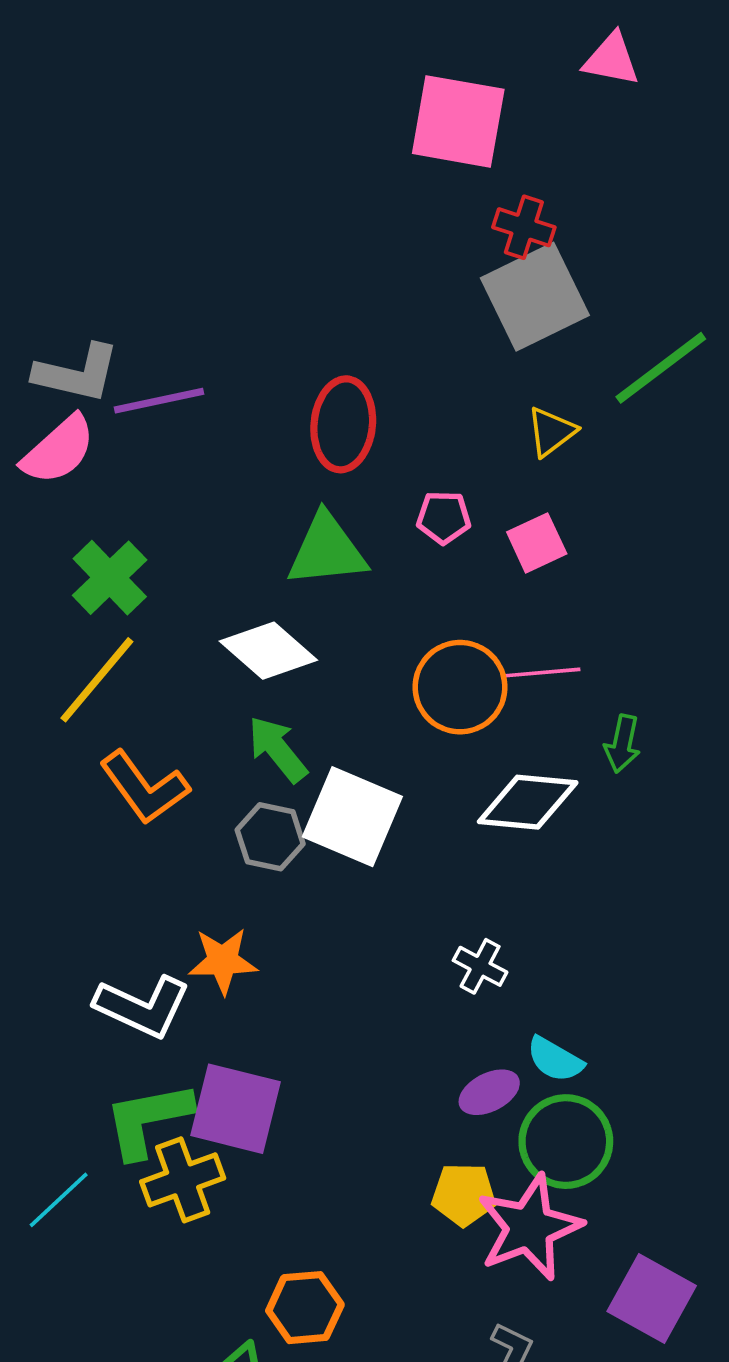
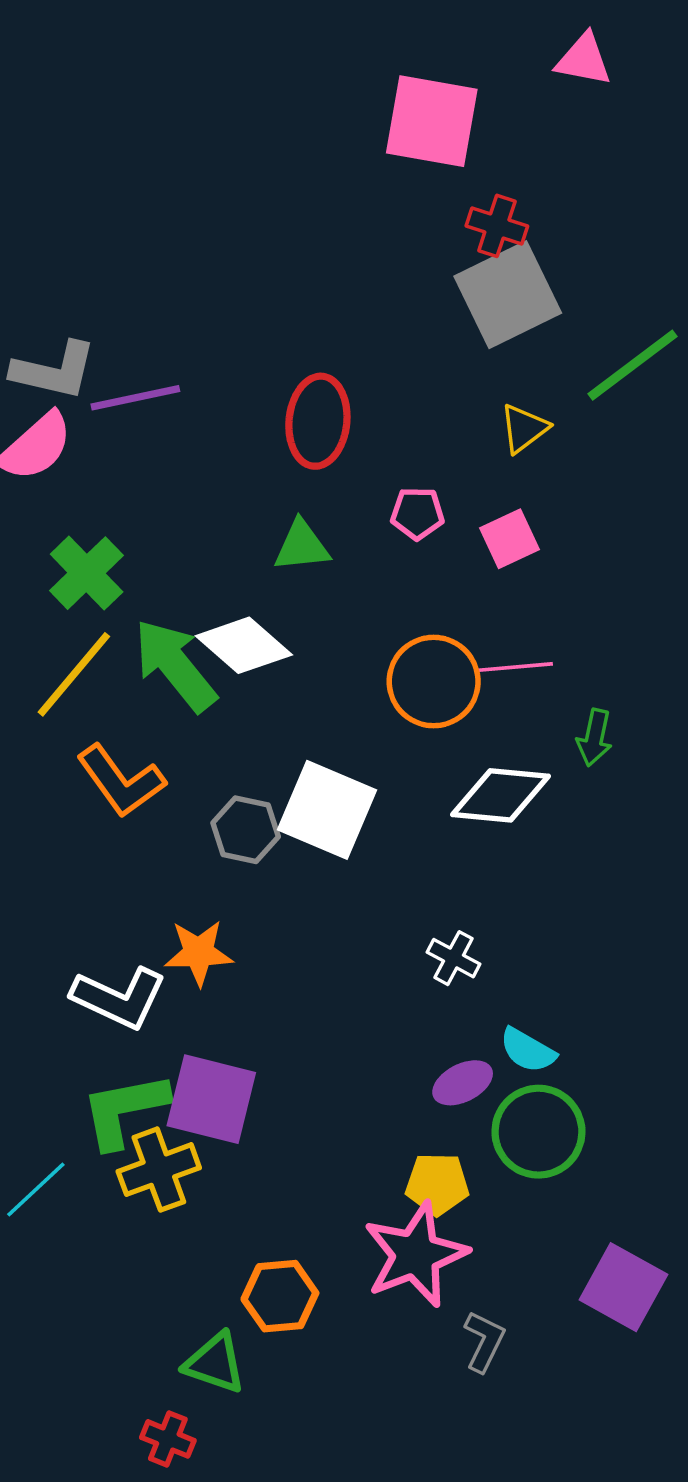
green triangle: (327, 550) -> (302, 546), size x0.7
green arrow: (278, 749) -> (175, 665), moved, size x1.4
pink star: (529, 1227) -> (416, 1255), moved

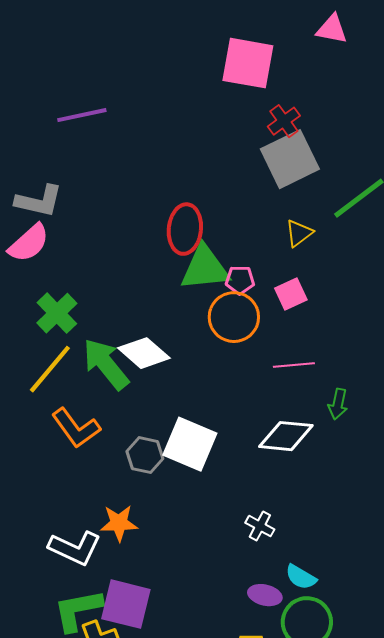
red cross: (497, 226) -> (284, 121), turned 36
purple line: (135, 398) -> (82, 115), moved
green triangle: (302, 546) -> (205, 268), moved, size x1.6
orange circle: (434, 682) -> (234, 317), moved
purple ellipse: (463, 1083) -> (265, 595), turned 40

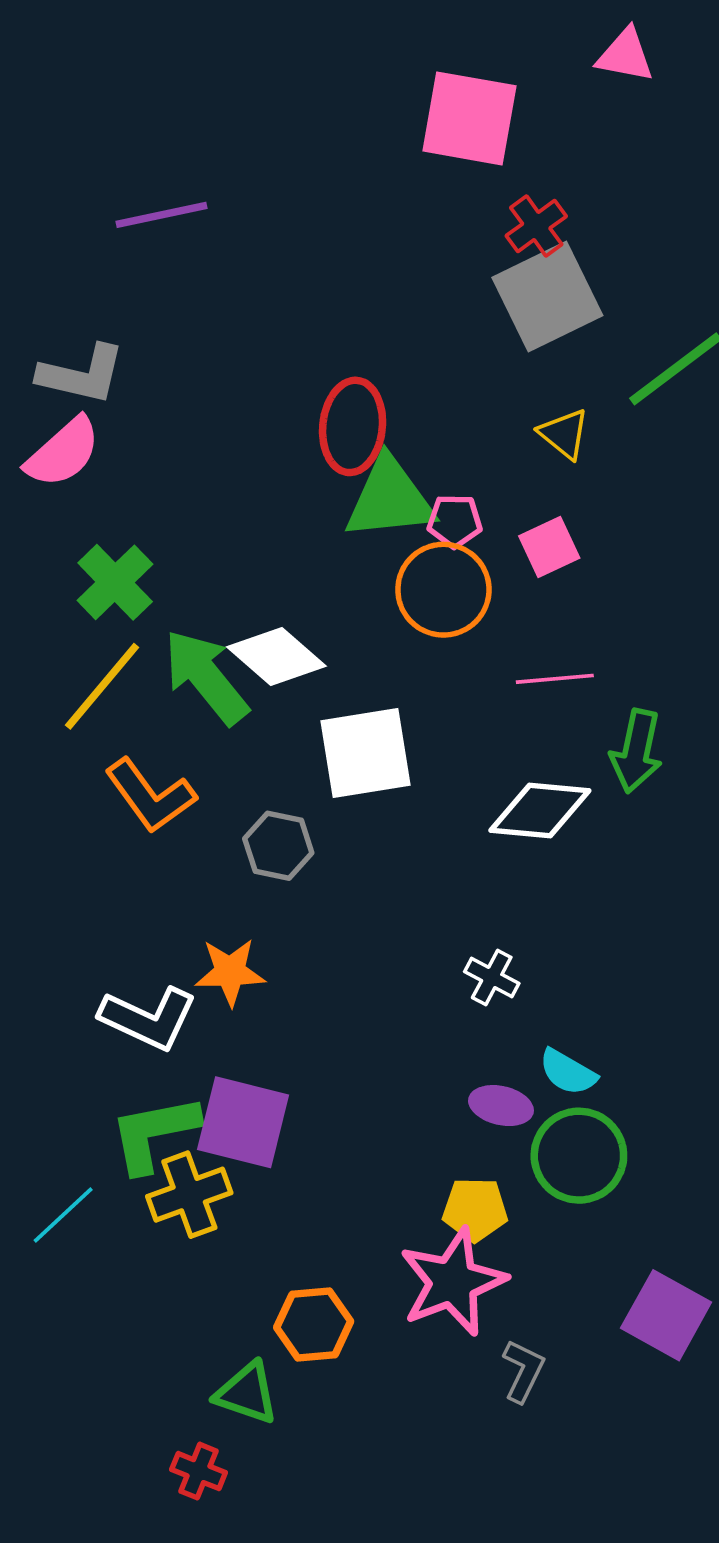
yellow triangle: (299, 233) -> (564, 434), turned -44
green arrow: (338, 404) -> (636, 751), size x1.4
white square: (190, 444) -> (366, 753), moved, turned -32

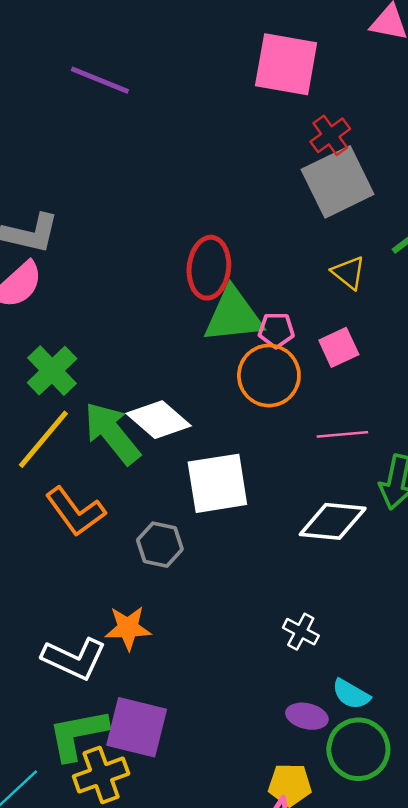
purple line: (161, 215) -> (100, 80), moved, turned 34

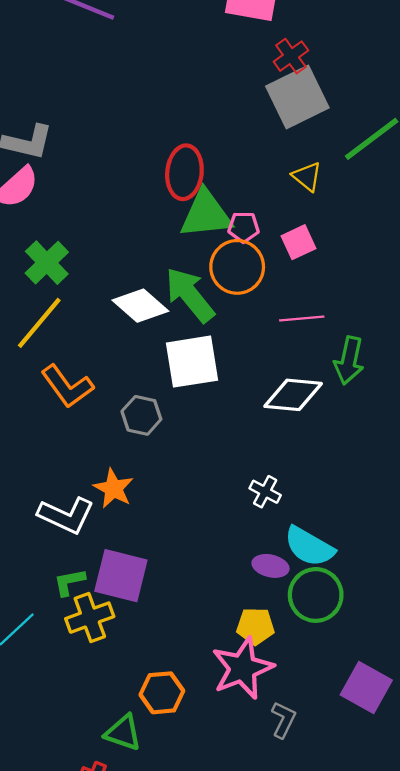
green arrow: (112, 433) -> (190, 295), moved
orange star: (128, 628) -> (113, 488), turned 30
cyan semicircle: (351, 694) -> (309, 547), size x1.5
green L-shape: (78, 735) -> (69, 582), size x0.6

